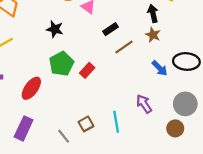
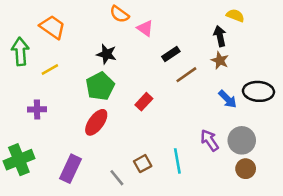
green pentagon: (61, 64) -> (100, 86), moved
red ellipse: (31, 88) -> (96, 122), moved
gray circle: (185, 104) -> (242, 140), moved

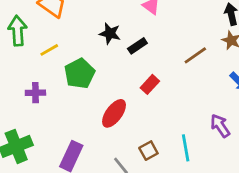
black rectangle: (171, 54) -> (137, 46), moved
green pentagon: (100, 86) -> (80, 73), moved
red ellipse: (96, 122) -> (114, 113), moved

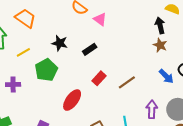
black star: (110, 33) -> (60, 43), moved
brown line: (195, 55) -> (127, 82), moved
purple arrow: (220, 126) -> (152, 109), turned 36

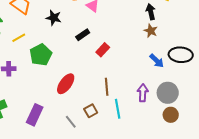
black star: (60, 43) -> (54, 18), moved
red rectangle: (99, 78) -> (103, 50), moved
brown line: (127, 82) -> (107, 87), moved, turned -60

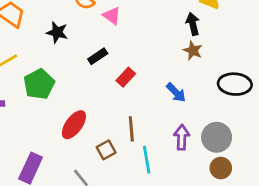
blue arrow: (157, 61) -> (176, 93), moved
brown square: (91, 111) -> (106, 150), moved

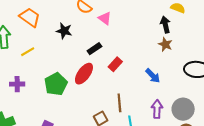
green pentagon: (39, 84) -> (56, 84), moved
red ellipse: (74, 125) -> (84, 74), moved

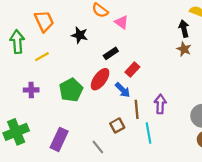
orange trapezoid: (30, 17) -> (44, 21), turned 30
blue arrow: (153, 76) -> (123, 90), moved
purple arrow: (157, 109) -> (160, 104), moved

